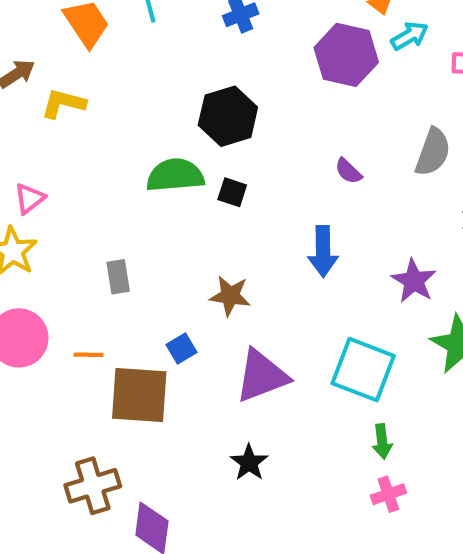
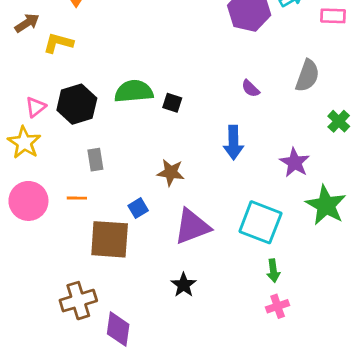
black hexagon: (228, 116) -> (77, 104), moved
orange line: (89, 355) -> (77, 198), moved

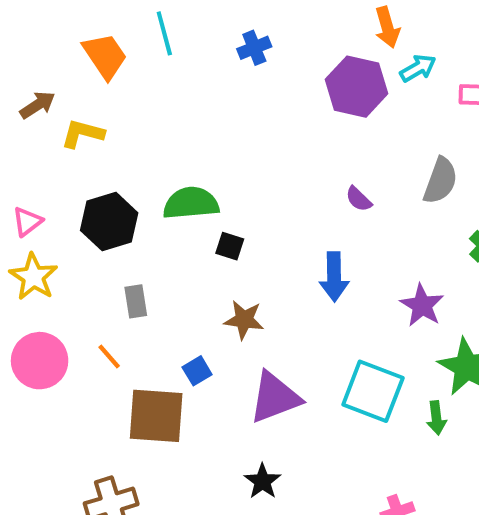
black square: (172, 103) -> (230, 246), moved
pink triangle: (36, 107) -> (27, 222), moved
orange line: (77, 198) -> (109, 357), turned 48
green arrow: (273, 271) -> (436, 418), moved

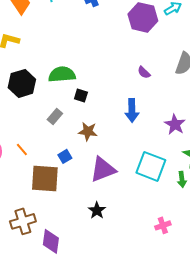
gray rectangle: (136, 301) -> (55, 116), moved, turned 49

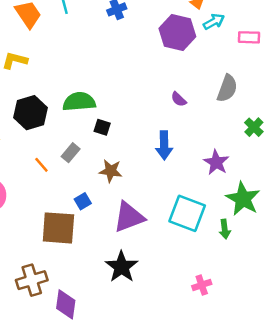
orange line: (22, 149) -> (41, 165), moved
black star: (97, 210) -> (122, 267), size x1.5

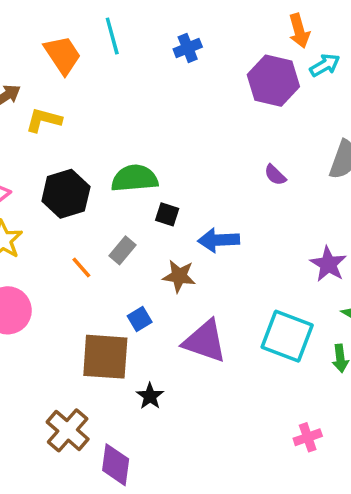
blue arrow: (164, 145) -> (219, 240), moved, turned 88
purple triangle: (129, 217) -> (205, 341), turned 40
black star: (122, 267) -> (150, 396), moved, size x0.6
brown cross: (32, 280) -> (68, 430), turned -32

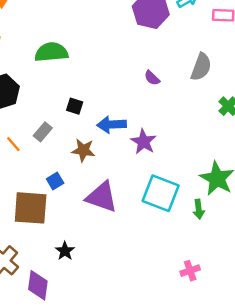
green semicircle: (135, 178) -> (51, 52), moved
purple star: (328, 264) -> (143, 142), moved
black star: (150, 396) -> (65, 251), moved
pink cross: (308, 437) -> (190, 271), moved

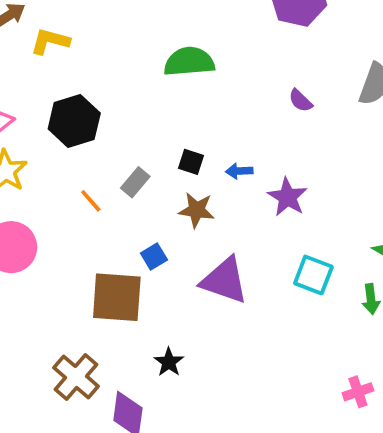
green semicircle: (51, 52) -> (189, 62), moved
black square: (75, 106) -> (191, 162), moved
blue arrow: (112, 125) -> (239, 171), size x0.6
cyan square: (161, 193) -> (313, 275), size x0.7

